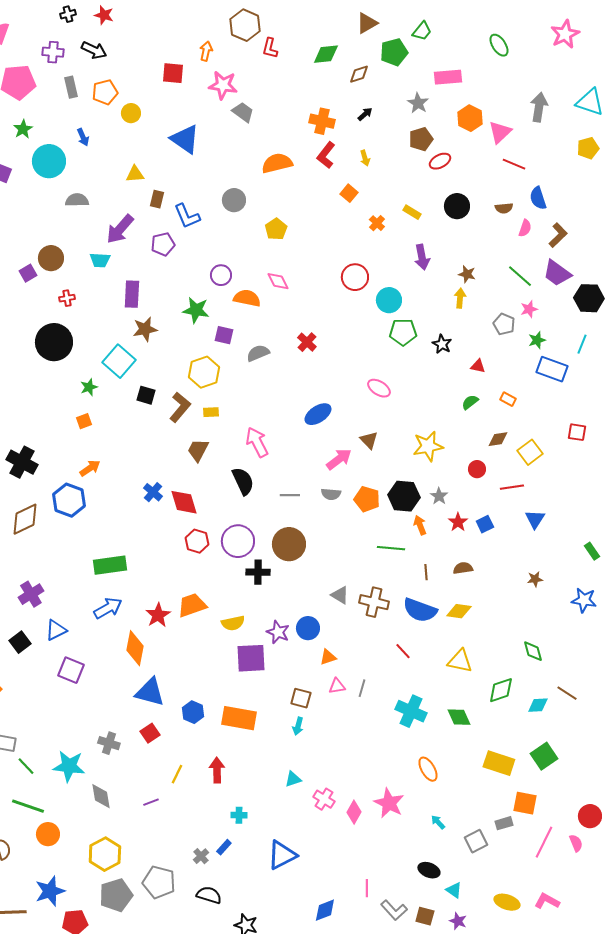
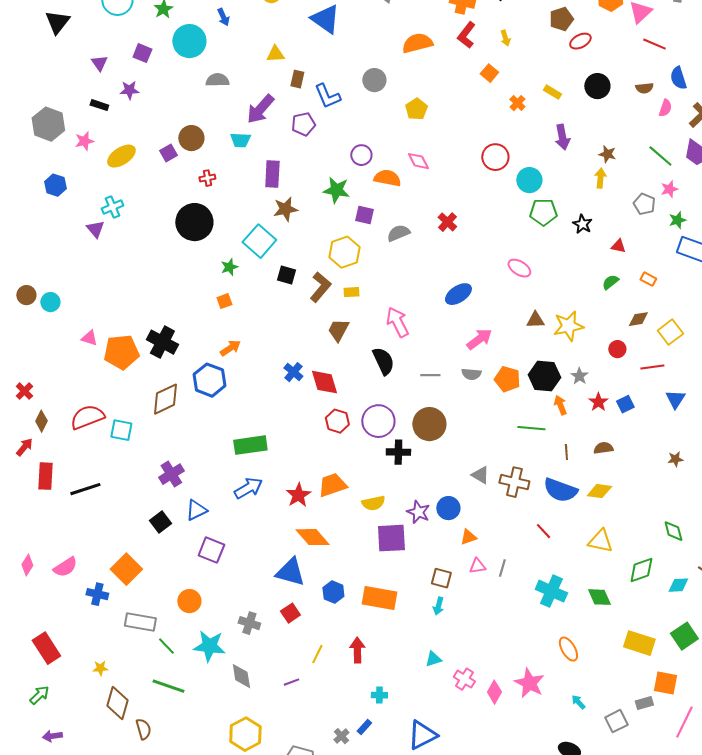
brown triangle: (369, 440) -> (535, 320), moved, turned -48
orange diamond: (135, 648) -> (312, 537), moved, turned -52
orange circle: (48, 834) -> (189, 601), moved

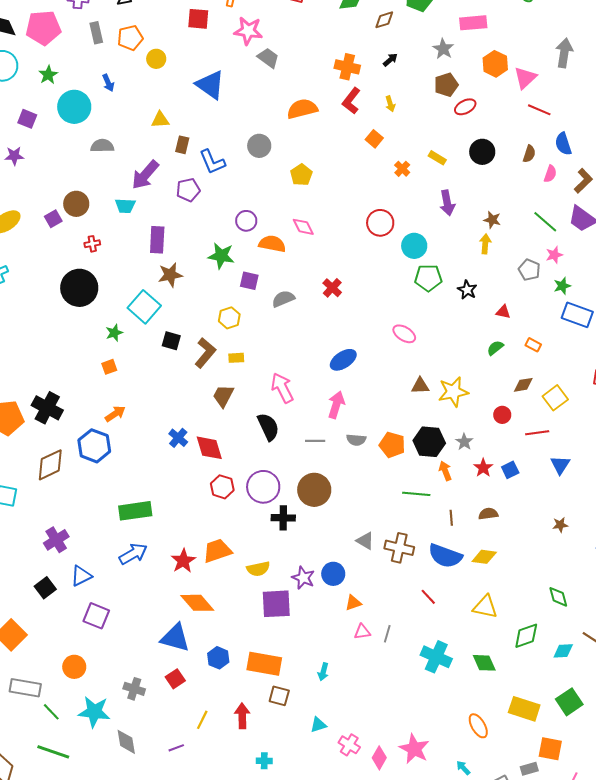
brown semicircle: (644, 88) -> (529, 154), turned -66
yellow hexagon: (344, 252) -> (229, 318), size x0.7
pink arrow: (479, 339) -> (336, 405), moved, turned -36
brown square: (441, 578) -> (279, 696), moved
orange ellipse: (568, 649) -> (478, 726), moved

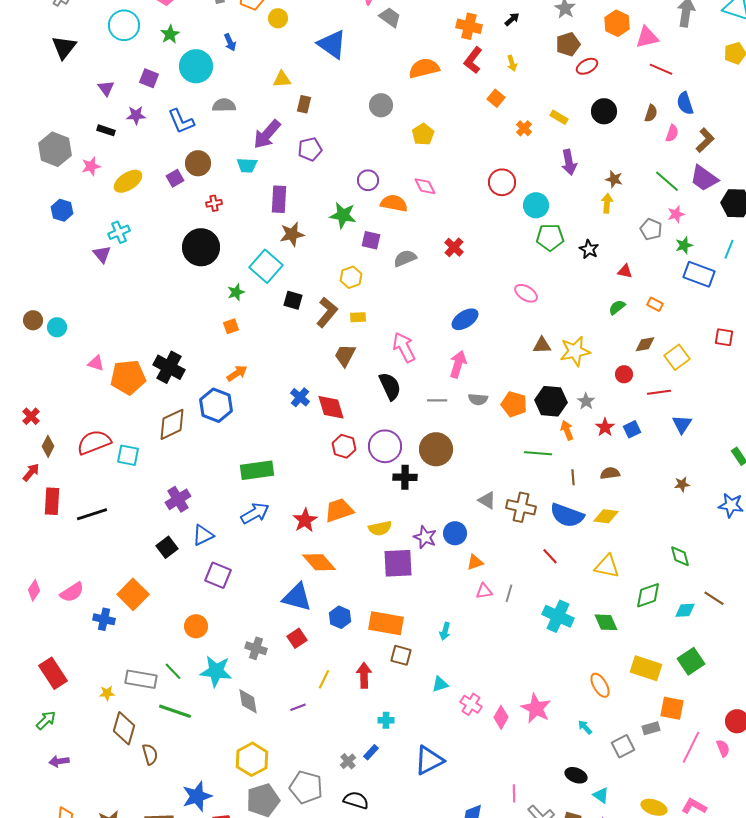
pink triangle: (525, 78) -> (647, 37), turned 30
blue L-shape: (212, 162) -> (181, 121), moved
gray rectangle: (25, 688) -> (141, 679), moved

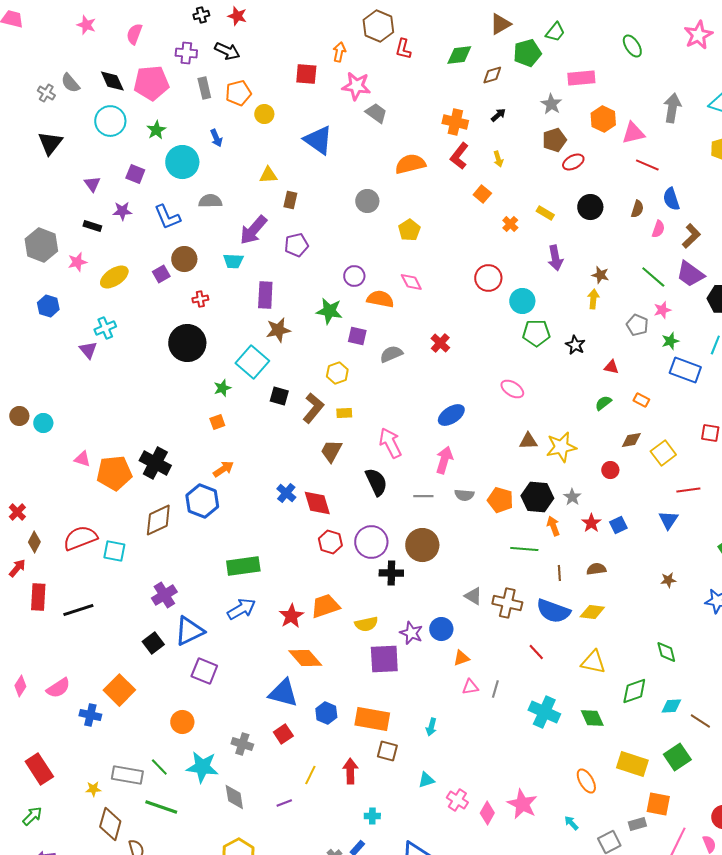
red line: (659, 392) -> (688, 490), moved
blue triangle: (203, 535) -> (189, 631), size x1.4
brown line: (714, 598) -> (700, 721), moved

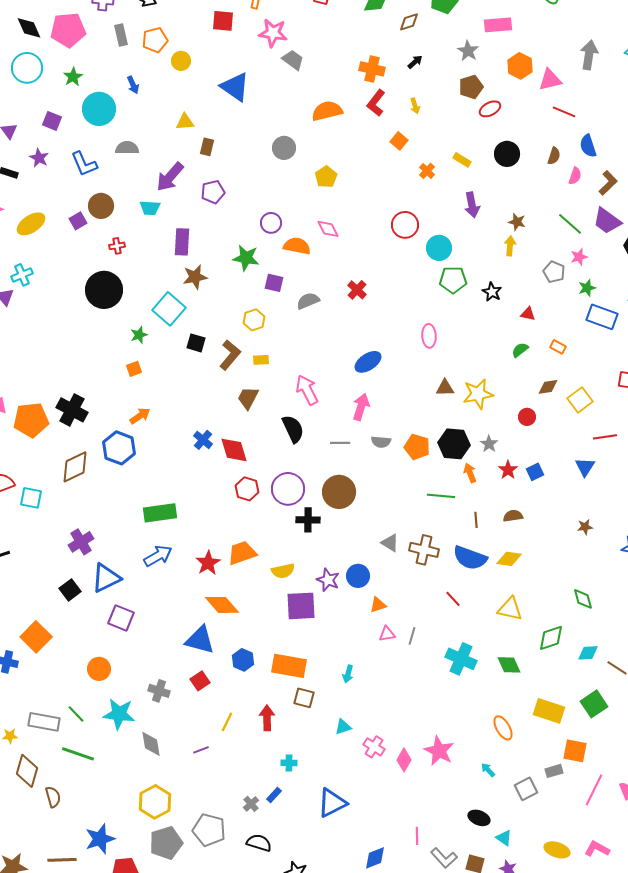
purple star: (122, 211) -> (39, 158), turned 30
pink ellipse: (512, 389) -> (429, 336), turned 55

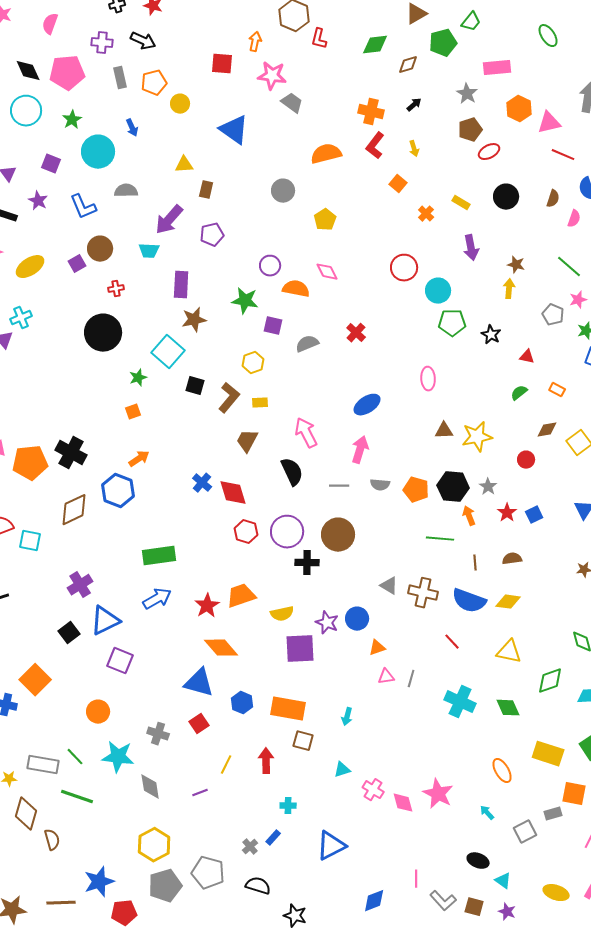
pink diamond: (404, 760) -> (403, 803), turned -45

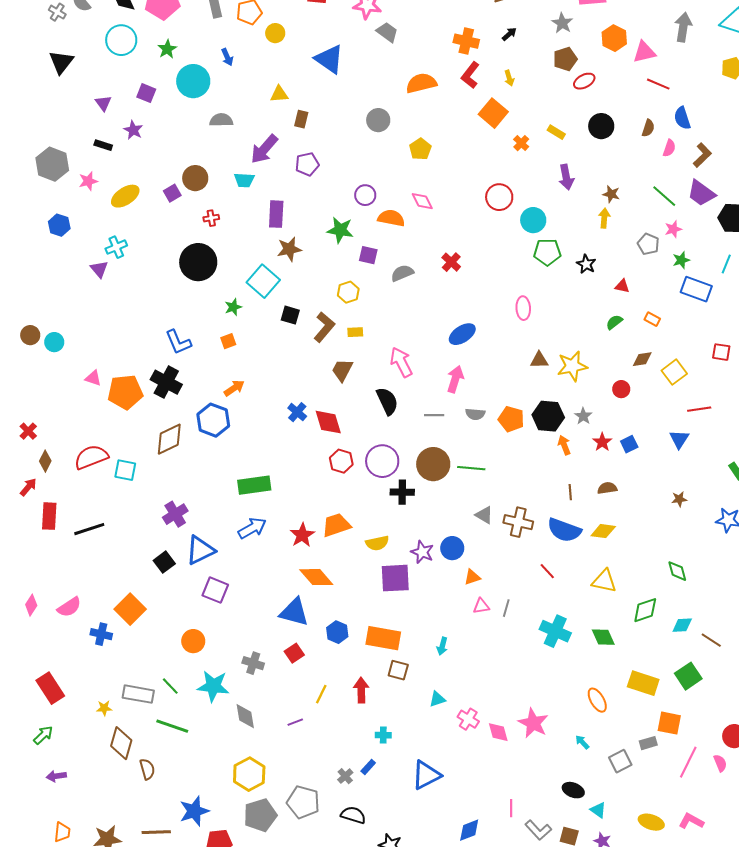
orange square: (398, 184) -> (493, 113), size x1.6
blue L-shape: (83, 207) -> (178, 342), moved
green line: (440, 539) -> (471, 468), moved

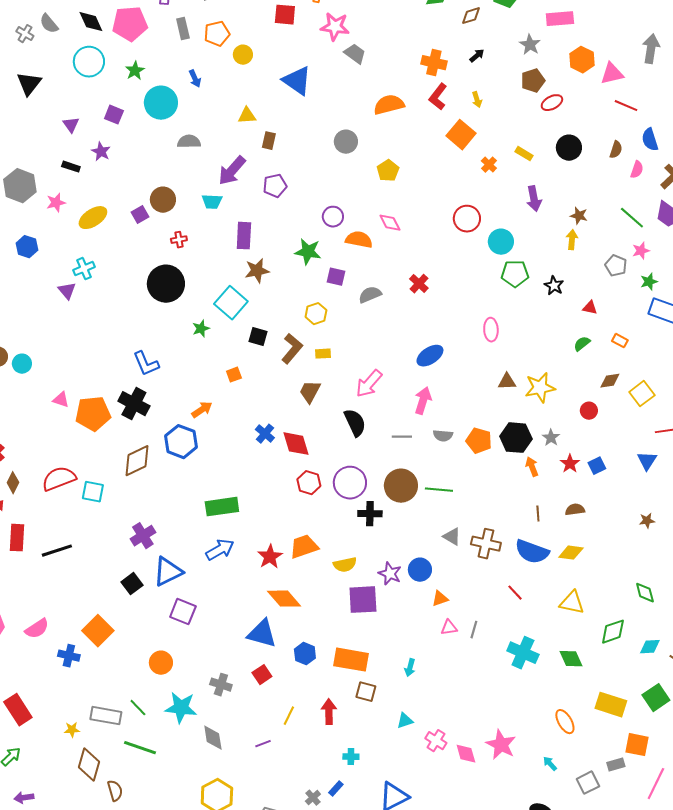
orange square: (228, 341) -> (234, 375), moved
pink arrow: (401, 362) -> (369, 384), turned -112

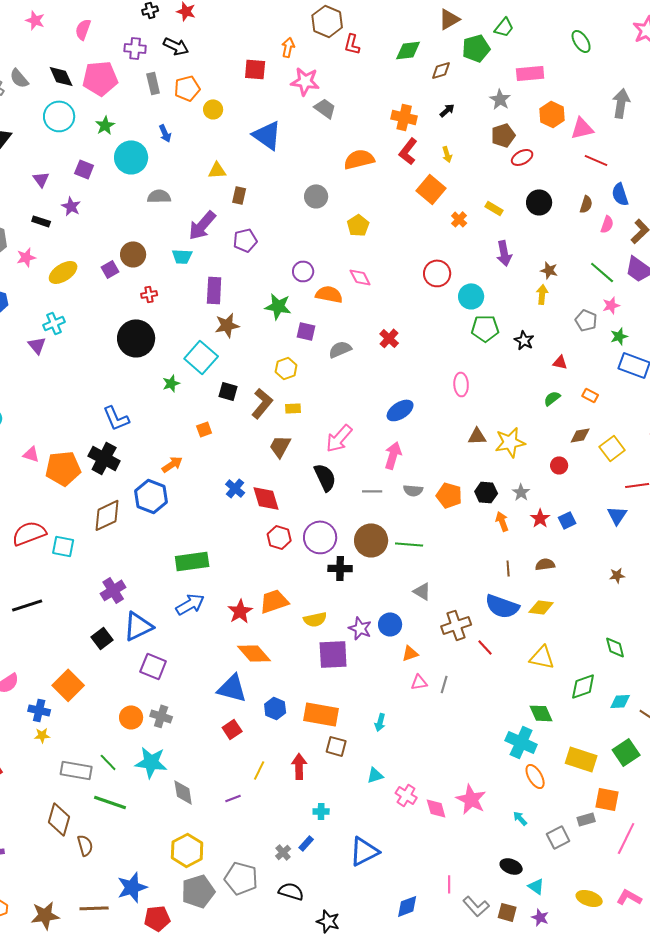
black hexagon: (516, 438) -> (486, 492), size x0.7
brown cross: (486, 544) -> (456, 625), moved, turned -32
cyan cross: (523, 653) -> (521, 742), moved
gray cross: (221, 685) -> (161, 716), moved
yellow star: (72, 730) -> (42, 735), moved

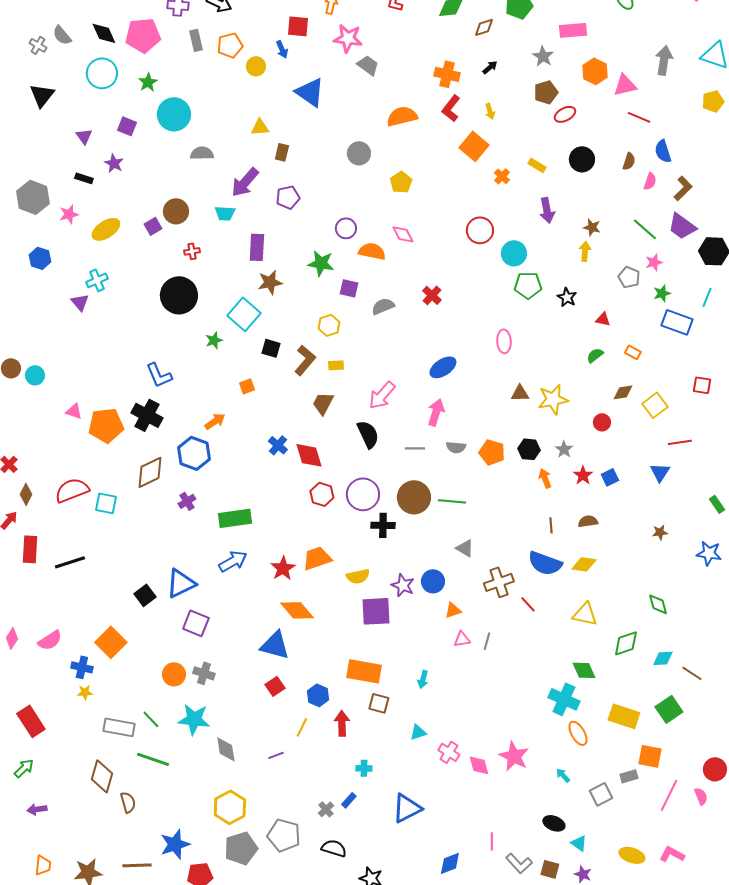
blue arrow: (165, 133) -> (282, 49), moved
purple cross: (113, 590) -> (187, 501), moved, size x0.7
blue hexagon: (275, 708) -> (318, 695), moved

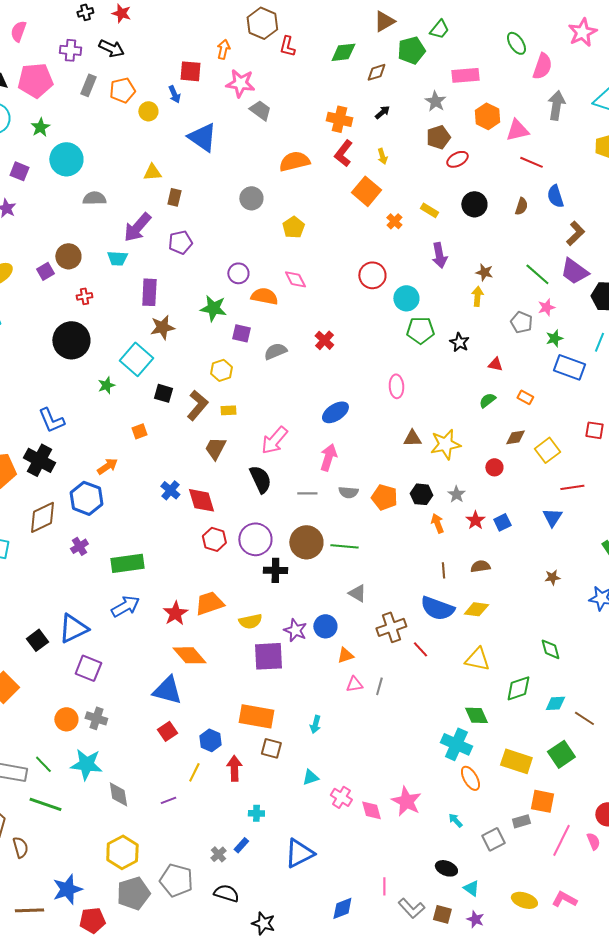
gray rectangle: (196, 40) -> (88, 85), turned 35
pink semicircle: (650, 181) -> (542, 66), moved, size x1.5

